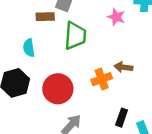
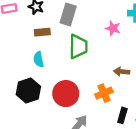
brown rectangle: (45, 17) -> (42, 32), moved
orange cross: (102, 79) -> (104, 93), moved

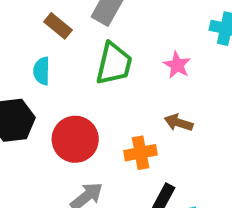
pink star: (113, 28) -> (177, 65), moved
brown rectangle: (42, 32) -> (58, 26), turned 32

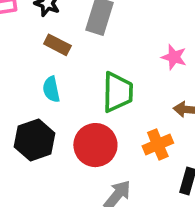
green trapezoid: (114, 64) -> (118, 92), moved

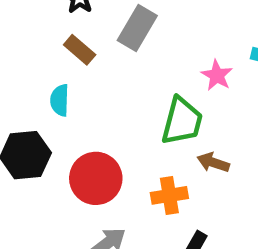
pink star: (174, 57) -> (217, 75), moved
green trapezoid: (118, 92) -> (182, 121), moved

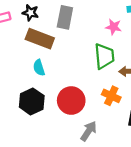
brown rectangle: (80, 50) -> (40, 39), size x1.6
orange cross: (169, 195) -> (111, 96), turned -36

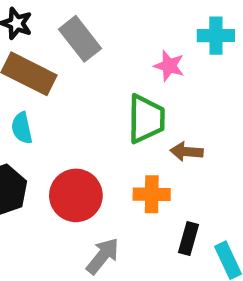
gray rectangle: (65, 17) -> (80, 39), turned -55
orange cross: (111, 96) -> (152, 194), turned -30

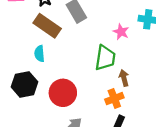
brown arrow: (187, 152) -> (124, 78), turned 63
orange cross: (152, 194) -> (114, 99), moved, turned -30

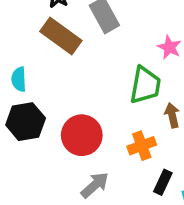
cyan semicircle: (39, 54) -> (19, 79), moved
orange cross: (114, 99) -> (142, 146), moved

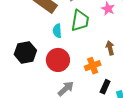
cyan semicircle: (19, 79) -> (57, 31), moved
green trapezoid: (145, 85) -> (80, 21), moved

